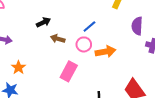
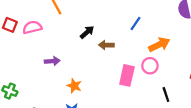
pink circle: (84, 44) -> (150, 66), moved

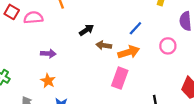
orange arrow: (159, 45) -> (129, 52), moved
pink circle: (150, 66) -> (168, 46), moved
orange star: (74, 86) -> (48, 81), moved

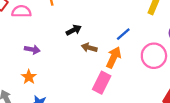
pink circle: (168, 46) -> (154, 56), size x1.5
orange arrow: (129, 52) -> (114, 57), turned -54

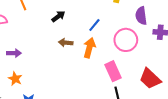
black arrow: (74, 30) -> (58, 16), moved
pink rectangle: (102, 83) -> (113, 71), moved, turned -42

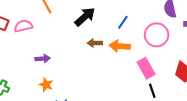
black arrow: (58, 16) -> (85, 17), size x1.5
orange arrow: (89, 48) -> (120, 46), turned -96

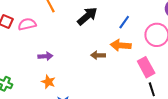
brown arrow: (95, 43) -> (98, 55), moved

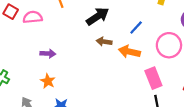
brown arrow: (98, 55) -> (104, 42), moved

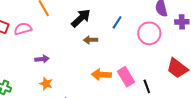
orange arrow: (129, 52) -> (101, 75), moved
pink rectangle: (153, 78) -> (126, 77), moved

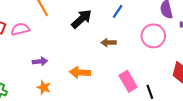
blue line: (117, 22) -> (118, 11), moved
brown arrow: (91, 40) -> (108, 43), moved
orange arrow: (101, 75) -> (80, 72), moved

